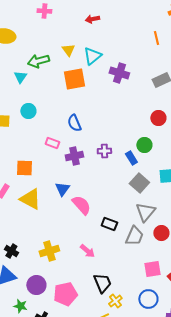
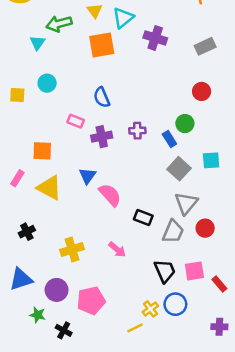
black cross: (11, 251) -> (27, 232), moved, turned 32
black trapezoid: (102, 283) -> (165, 271), moved
blue circle: (148, 299) -> (175, 304), moved

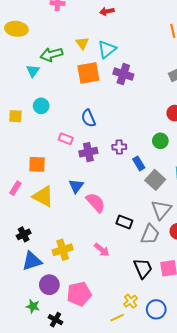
purple cross: (155, 38) -> (123, 74), moved
blue rectangle: (169, 139) -> (139, 163), moved
blue triangle: (21, 279) -> (32, 261), moved
blue circle: (175, 304) -> (156, 309), moved

